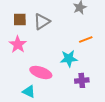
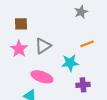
gray triangle: (42, 21) -> (43, 46), moved

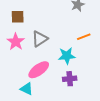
pink ellipse: (42, 77) -> (39, 70), turned -55
purple cross: (83, 85) -> (70, 79), moved

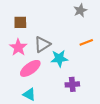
cyan star: (67, 56) -> (59, 58), moved
pink ellipse: (39, 70) -> (30, 68), moved

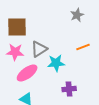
brown square: (20, 22) -> (17, 27), size x1.5
pink star: (18, 47) -> (15, 52), turned -30

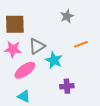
gray star: (77, 15) -> (67, 16), moved
cyan star: (56, 63) -> (54, 60), turned 30

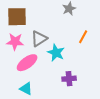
orange line: (81, 44) -> (83, 37), turned -40

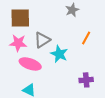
pink ellipse: (27, 63) -> (30, 64), turned 55
purple cross: (69, 79) -> (86, 80), moved

